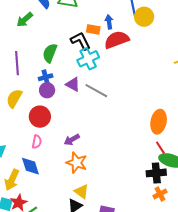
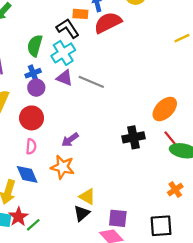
cyan cross: (88, 59) -> (63, 53), moved
orange ellipse: (159, 122) -> (165, 109), turned 40
orange star: (77, 163) -> (63, 167), moved
black cross: (156, 173) -> (134, 137), moved

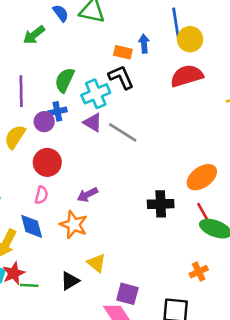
red semicircle: (108, 23) -> (187, 76), moved
black L-shape: (68, 28) -> (121, 77), moved
purple circle: (36, 88) -> (44, 122), moved
black triangle: (82, 213) -> (70, 281), moved
green line: (33, 225) -> (29, 285), turned 35

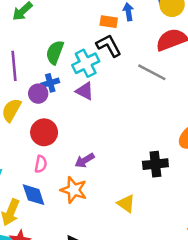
gray line: (123, 132) -> (152, 72), moved
yellow triangle: (97, 263) -> (126, 204), moved

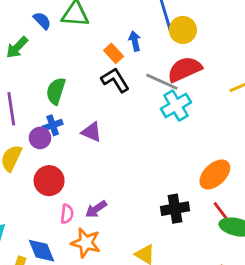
orange rectangle: (109, 22) -> (114, 53), turned 42
cyan cross: (86, 63) -> (176, 106), moved
gray line: (152, 72) -> (162, 82), moved
pink semicircle: (41, 164) -> (67, 214), moved

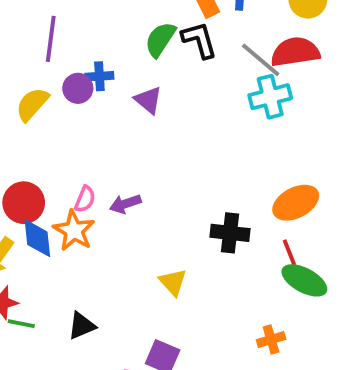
green semicircle: (56, 91) -> (160, 39), moved
red circle: (49, 181) -> (24, 203), moved
orange star: (86, 243) -> (74, 231), moved

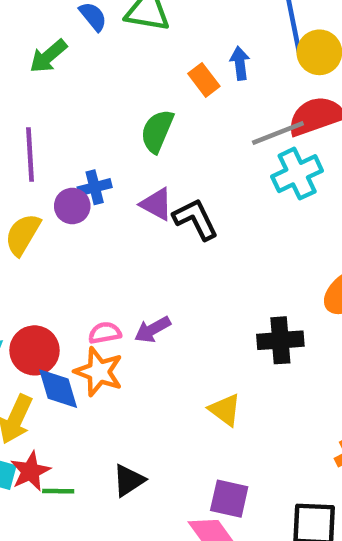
black L-shape: (199, 40) -> (196, 219), moved
gray line: (261, 60) -> (278, 133), turned -51
pink semicircle: (85, 199) -> (105, 333), turned -112

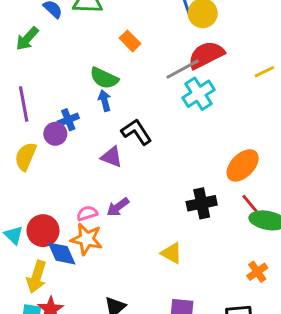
blue arrow: (240, 63) -> (105, 101), moved
green semicircle: (157, 131) -> (104, 78), turned -80
purple triangle: (156, 204) -> (112, 157), moved

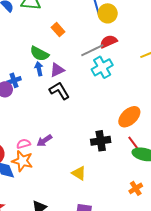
red semicircle: (206, 55) -> (108, 41), size x0.7
purple triangle: (112, 157) -> (57, 70), moved, turned -49

